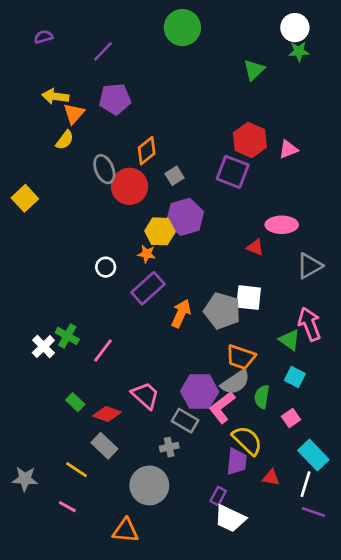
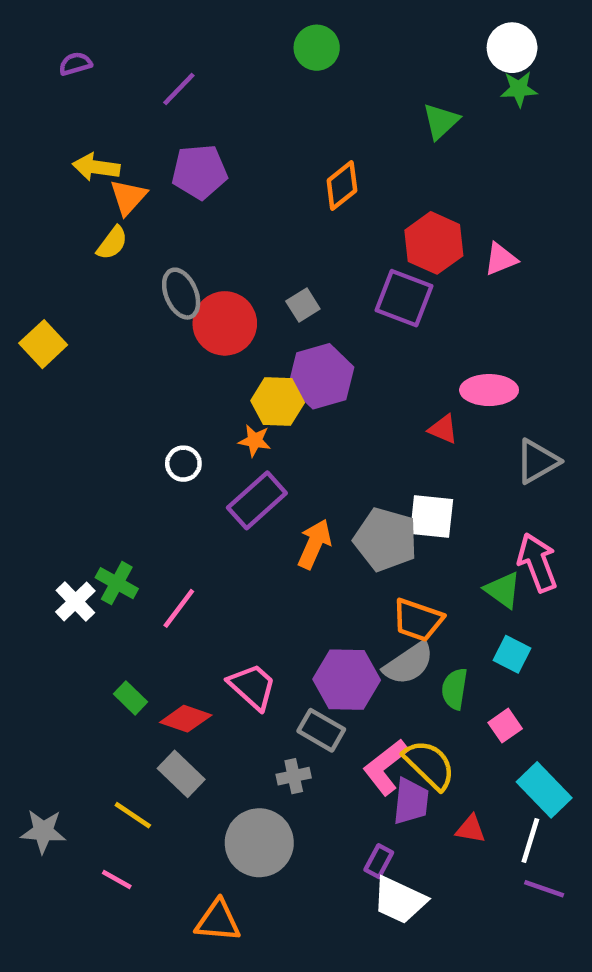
green circle: (182, 28) -> (317, 48), size x0.7
orange diamond: (147, 151) -> (342, 186), moved
pink L-shape: (222, 407) -> (386, 767), moved

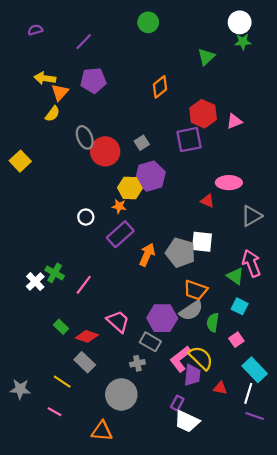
purple square: (404, 298) -> (189, 140), turned -32

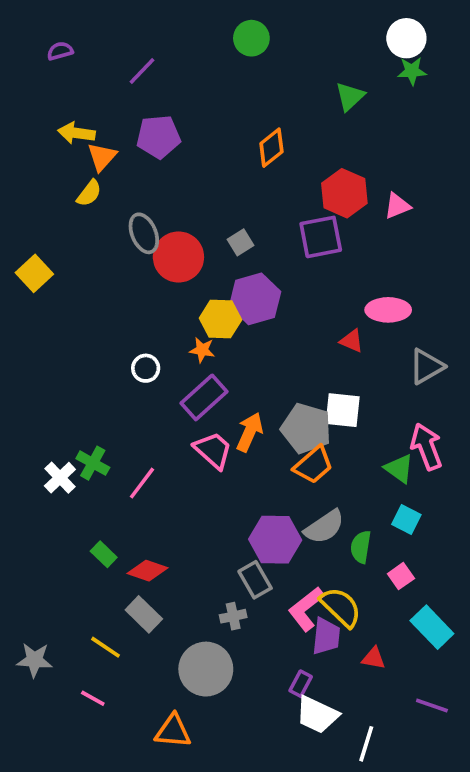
orange trapezoid: (196, 290) -> (313, 465), moved, turned -60
pink trapezoid: (118, 321) -> (213, 450), moved
gray rectangle: (150, 342) -> (255, 580), turned 30
white line: (248, 393) -> (366, 744), moved

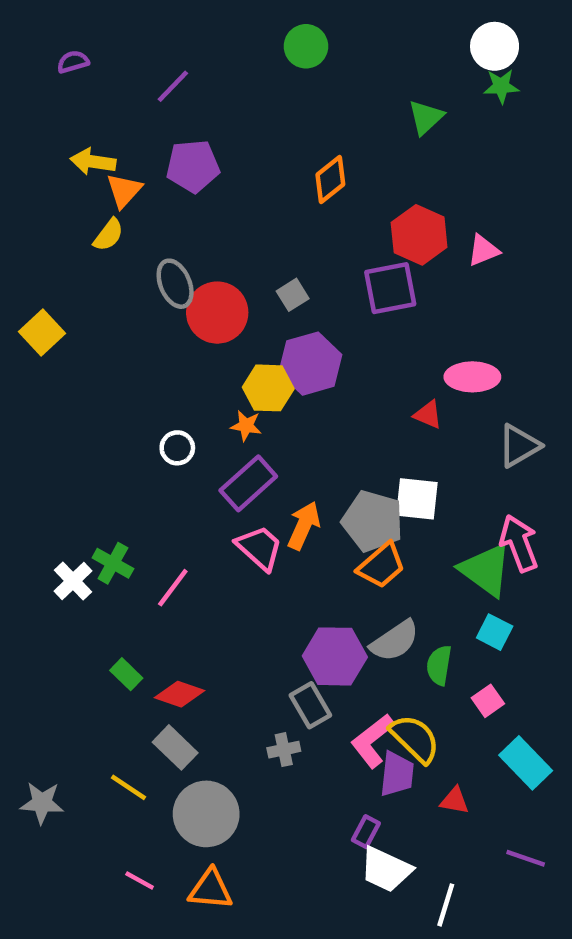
green triangle: (399, 469) -> (486, 570), size x1.5
gray circle: (206, 669) -> (206, 814), moved
pink line: (93, 698) -> (140, 881), moved

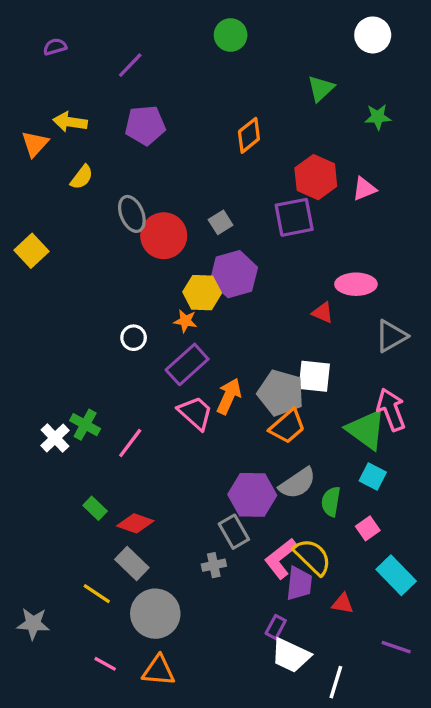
green star: (501, 86) -> (378, 117), moved
orange triangle: (124, 190) -> (35, 144), moved
gray star: (42, 803) -> (33, 624), moved

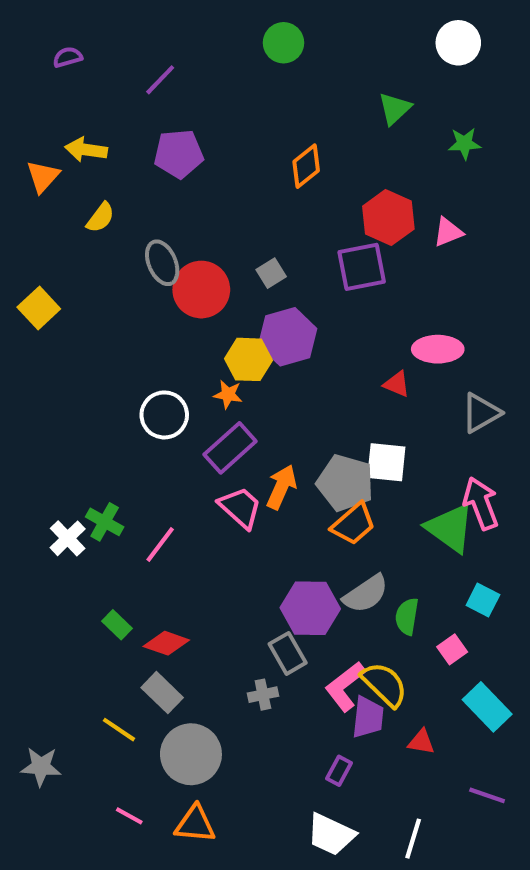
white circle: (134, 338) -> (164, 415), size x1.5
cyan square: (373, 477) -> (483, 600), moved
white trapezoid: (291, 655) -> (331, 834), moved

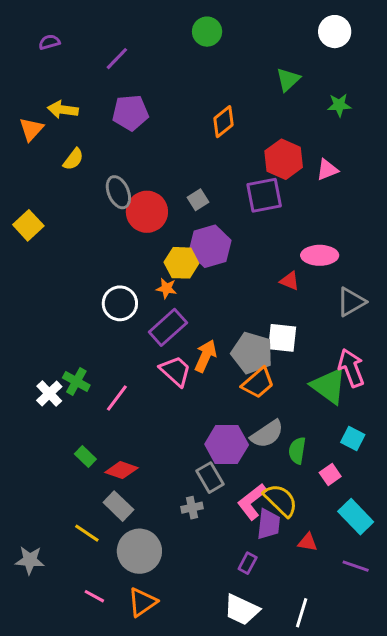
purple line: (487, 795) -> (356, 566), moved
orange triangle: (195, 824) -> (142, 602), turned -40

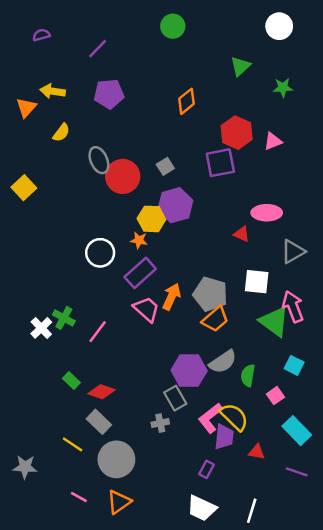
white square: (282, 338) -> (257, 282), moved

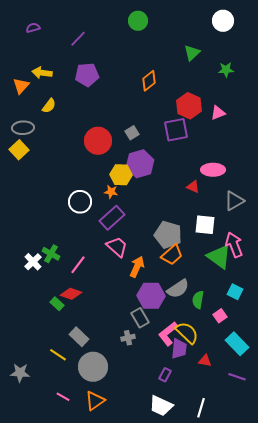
gray ellipse: (99, 160) -> (23, 128), moved, turned -70
orange arrow: (172, 297) -> (137, 267), moved
red diamond: (101, 392) -> (71, 294), moved

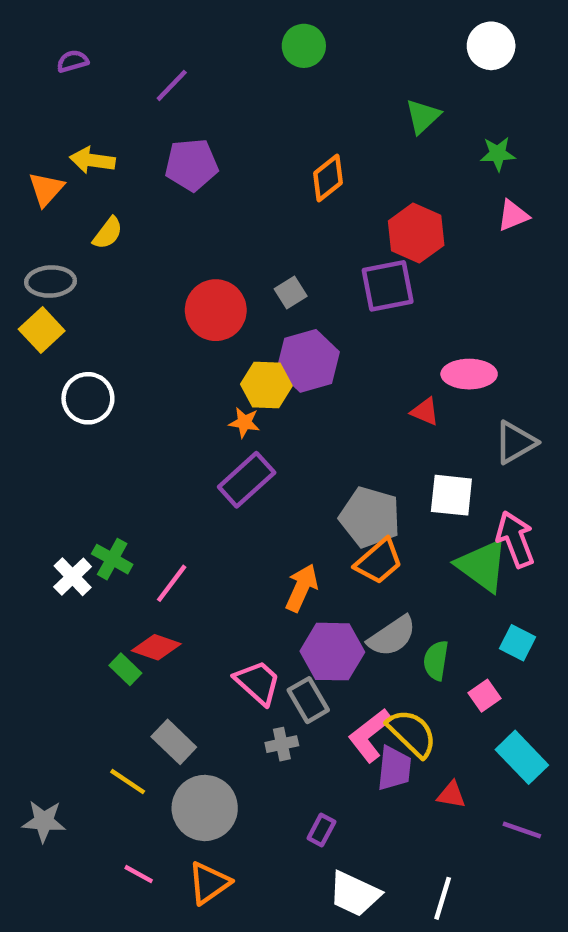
pink triangle: (218, 113) -> (513, 215), moved
white circle: (80, 202) -> (88, 398), moved
pink trapezoid: (117, 247) -> (258, 682), moved
purple rectangle: (165, 375) -> (321, 830), moved

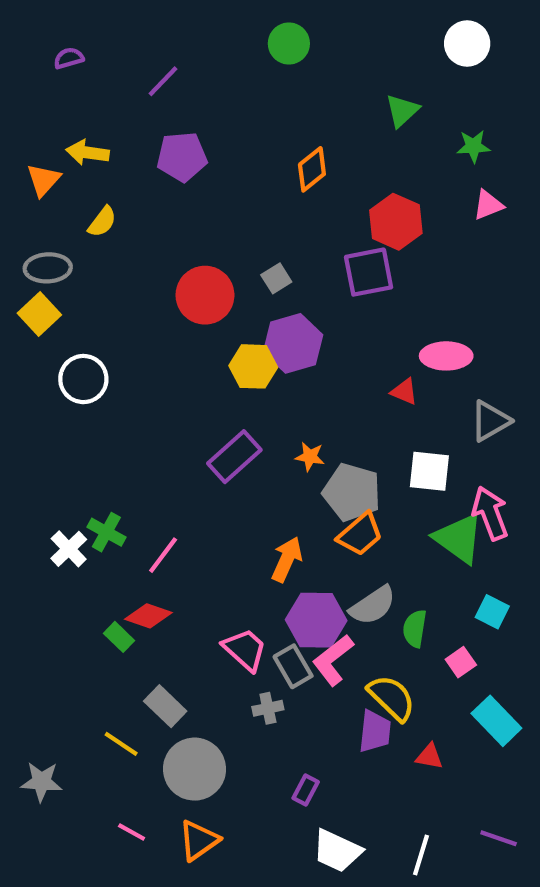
orange star: (244, 422) -> (310, 457), moved
pink L-shape: (370, 735) -> (333, 660), moved
purple line: (522, 830) -> (499, 838), moved

